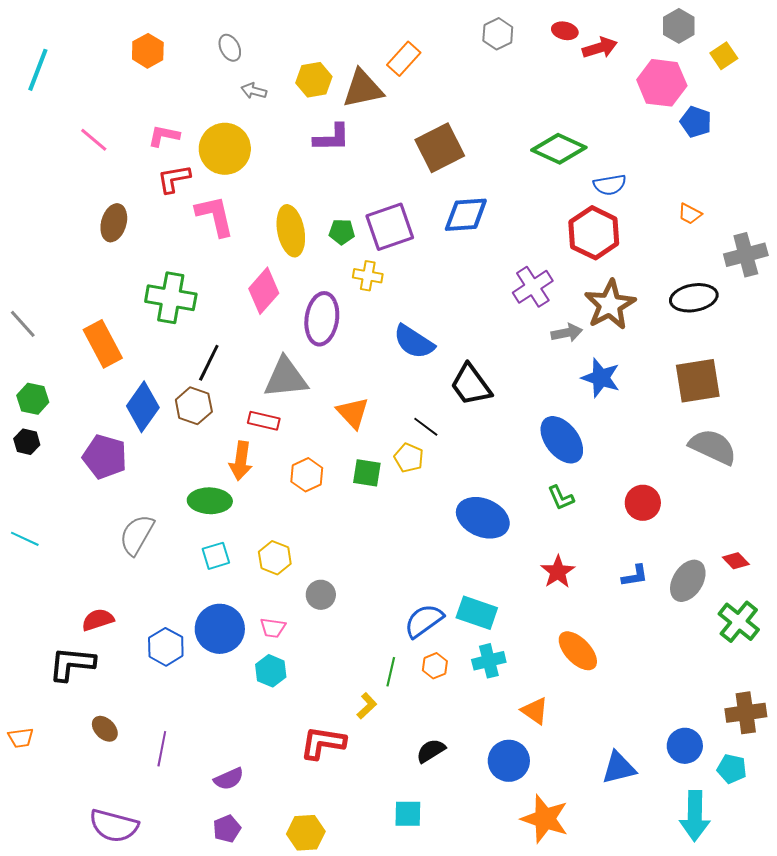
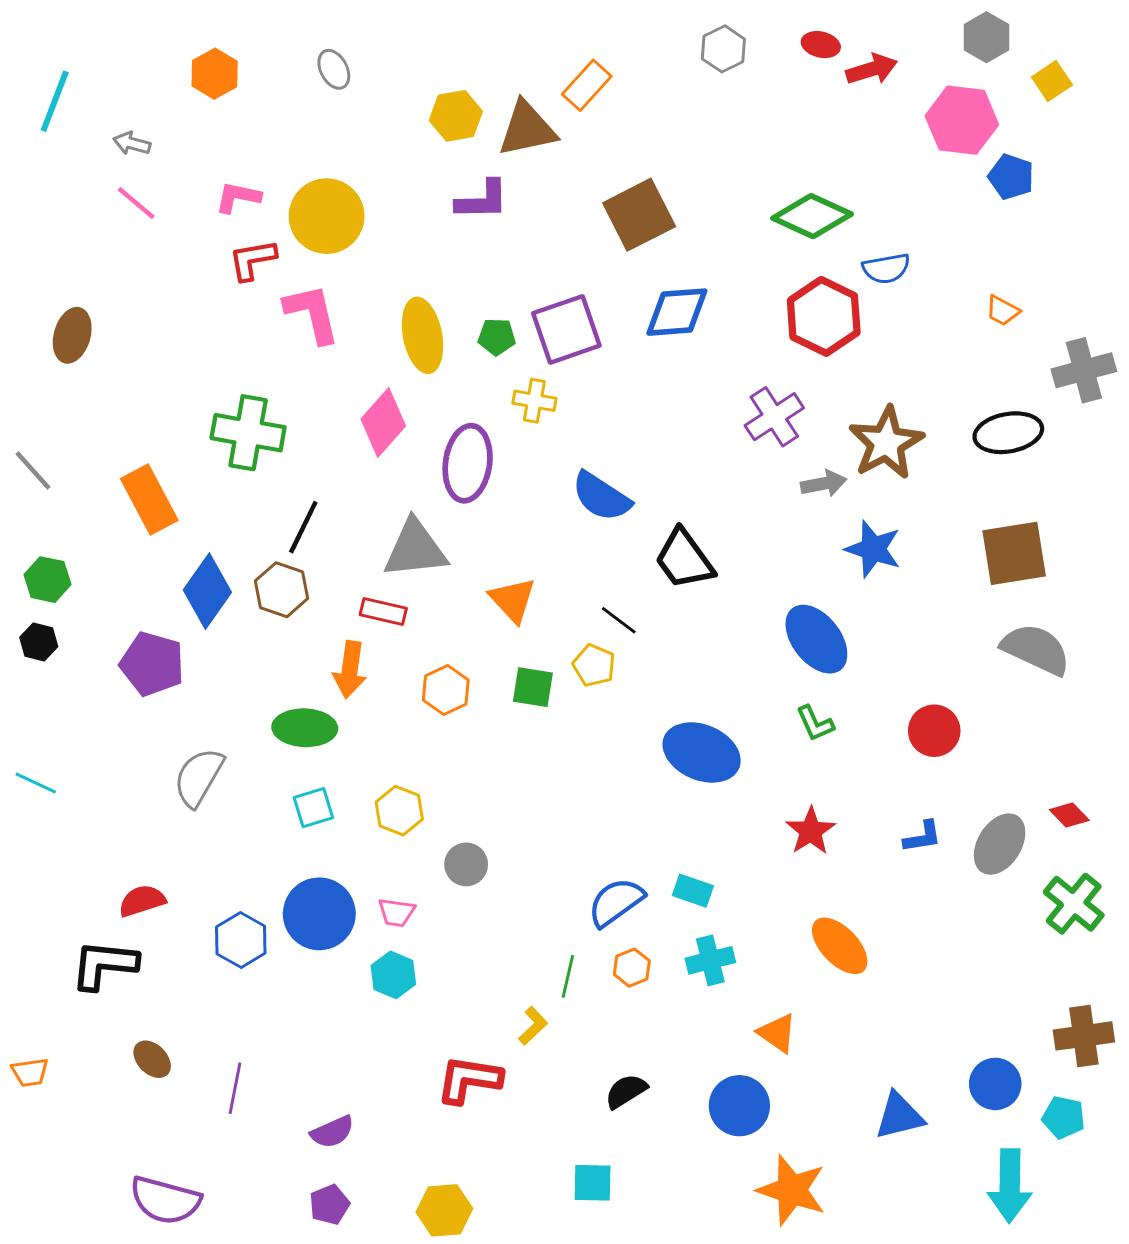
gray arrow: (254, 91) -> (132, 143), moved
brown ellipse: (114, 223) -> (72, 335), moved
red hexagon: (594, 233) -> (824, 316), moved
cyan rectangle: (477, 613) -> (693, 891), size x0.7

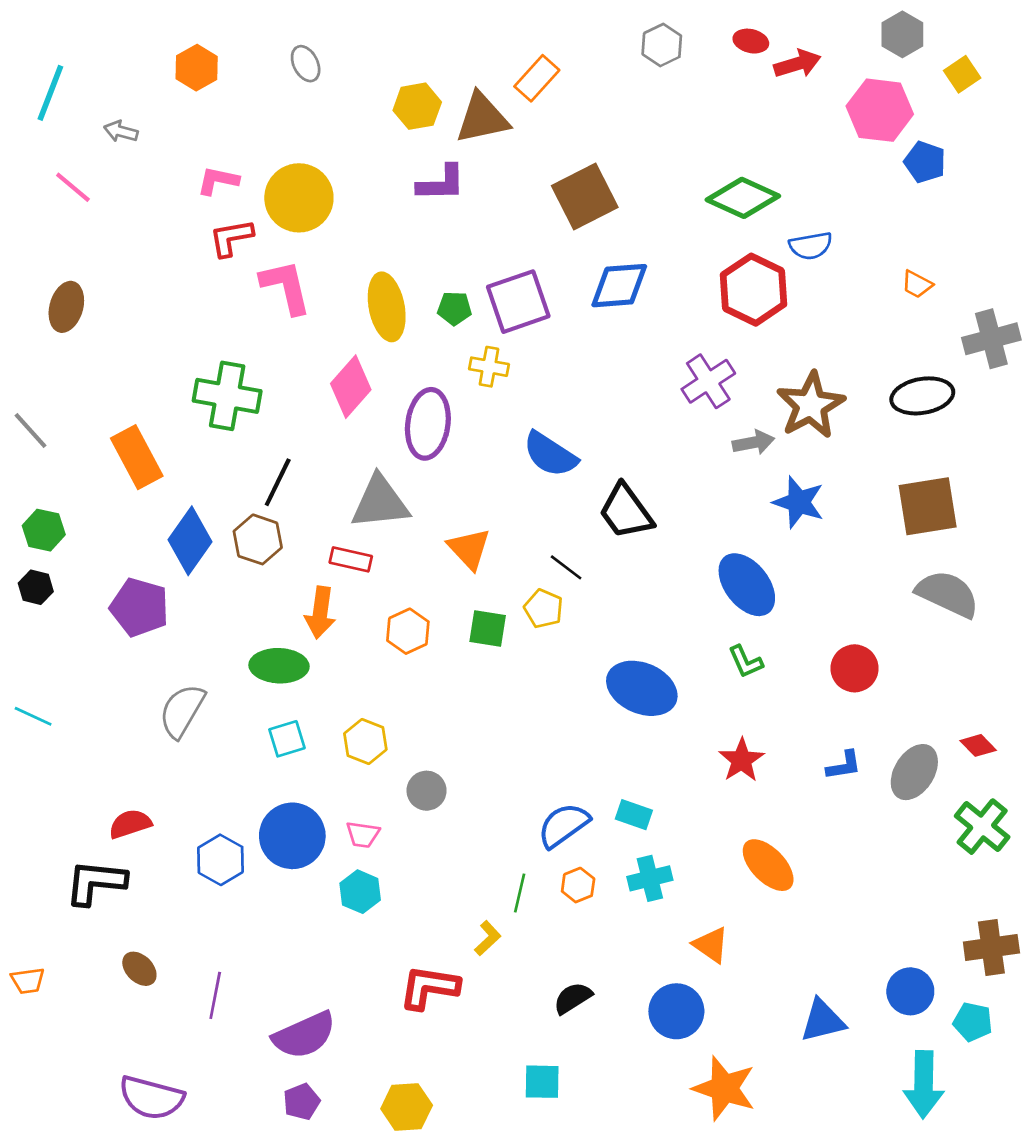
pink line: (136, 203) -> (73, 187), moved
purple semicircle: (332, 1132) -> (304, 1035), size x1.6

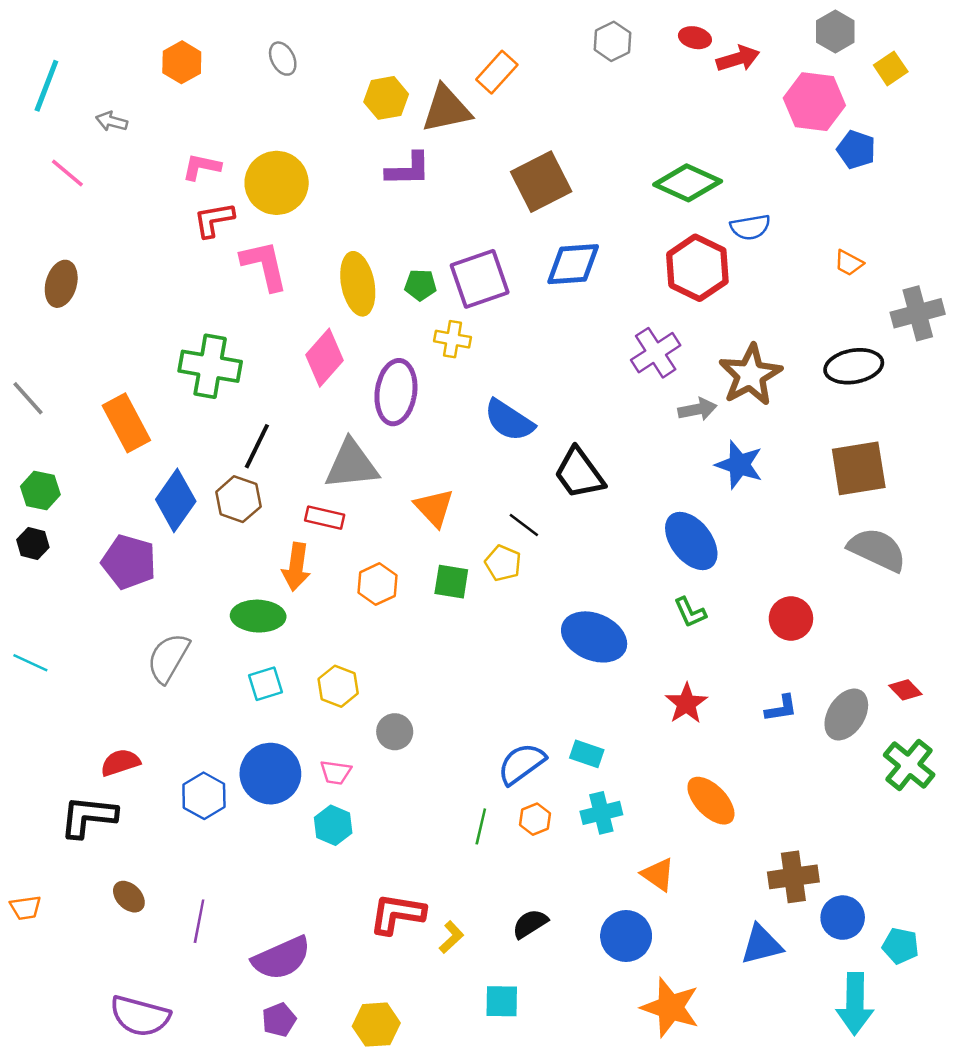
yellow L-shape: (488, 938) -> (451, 937), moved
brown cross: (991, 947) -> (793, 877), moved

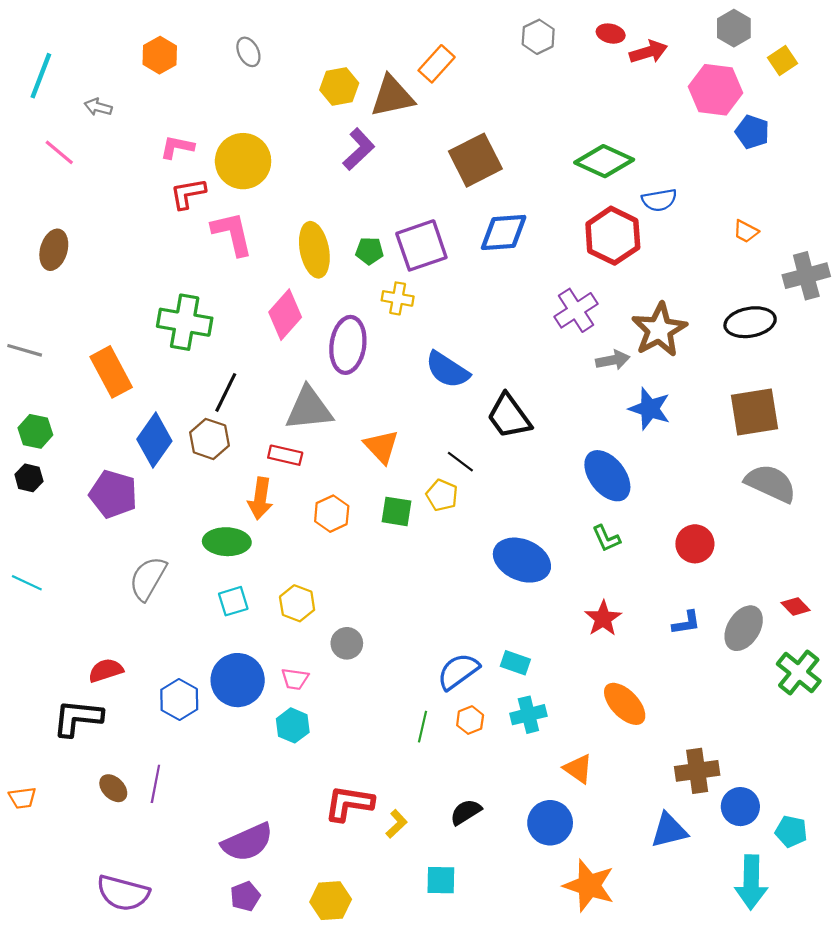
purple L-shape: (408, 169) -> (359, 149), turned -42
gray line: (28, 398) -> (25, 350), turned -32
purple line: (199, 921) -> (155, 784), moved

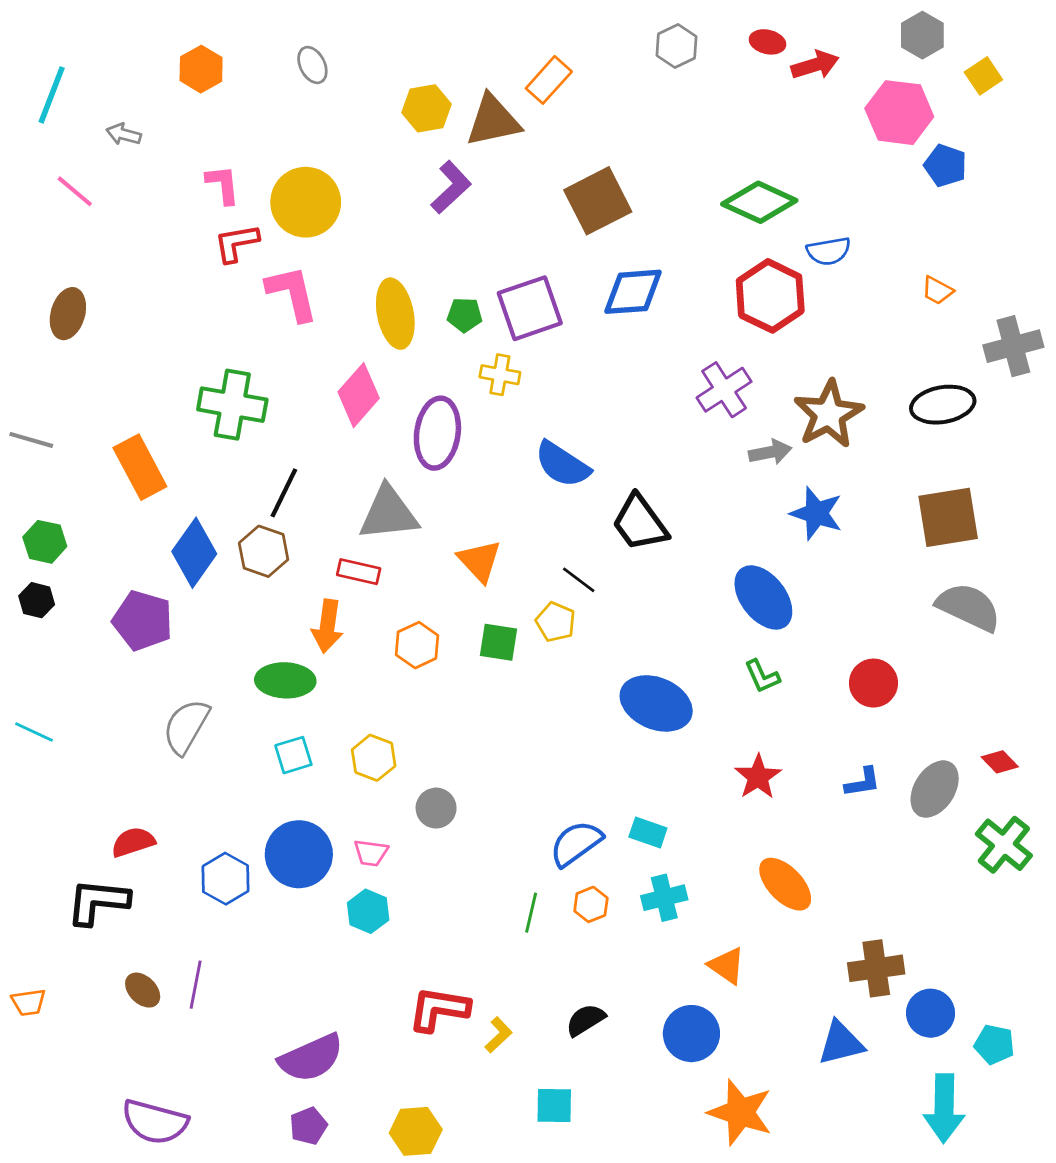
pink L-shape: (177, 147) -> (223, 185), turned 72

